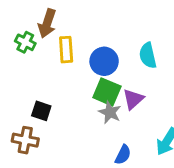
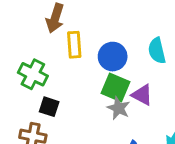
green cross: (25, 42) -> (33, 74), moved, size x1.4
purple triangle: (133, 99) -> (142, 95), turned -50

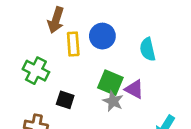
blue circle: (113, 57) -> (102, 36), moved
black square: (49, 107) -> (65, 100), moved

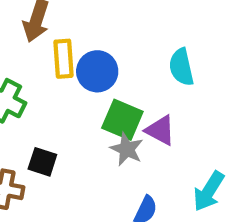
blue circle: (102, 36) -> (97, 71), moved
black square: (65, 100) -> (42, 162), moved

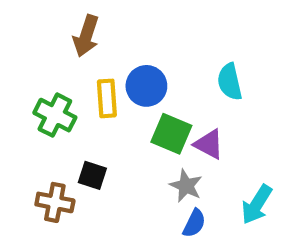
yellow rectangle: (64, 59) -> (107, 98), moved
gray star: (127, 149) -> (186, 186), moved

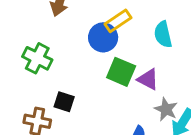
yellow rectangle: (107, 98) -> (118, 21), moved, turned 60
gray star: (186, 186) -> (166, 109), moved

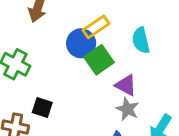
green square: (121, 72) -> (99, 60), moved, turned 32
gray star: (166, 109) -> (127, 109), moved

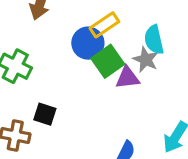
purple triangle: (126, 85) -> (128, 78), moved, turned -35
gray star: (127, 109) -> (146, 60), moved

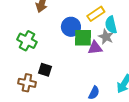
yellow rectangle: (104, 25) -> (96, 14), moved
green square: (108, 61) -> (83, 38), turned 36

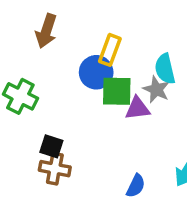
yellow rectangle: (96, 14) -> (110, 50), moved, turned -36
brown cross: (27, 83) -> (55, 169), moved

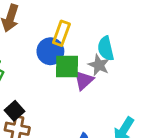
purple triangle: (137, 108) -> (84, 80), turned -35
black square: (51, 146) -> (14, 111), turned 30

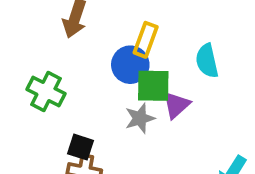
gray star: (99, 65) -> (140, 118), moved, turned 30
black square: (14, 111) -> (80, 147), turned -30

